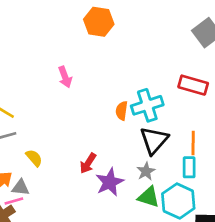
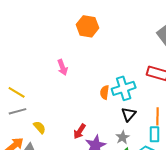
black triangle: (154, 140) -> (129, 114), size x0.7

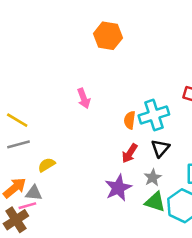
pink arrow: (63, 67) -> (84, 98), moved
yellow semicircle: (40, 127) -> (47, 165), turned -80
red arrow: (80, 131) -> (130, 153), moved

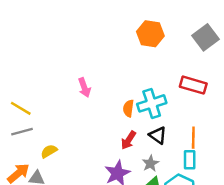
orange hexagon: (108, 36) -> (150, 34), moved
black triangle: (160, 148) -> (158, 135), turned -36

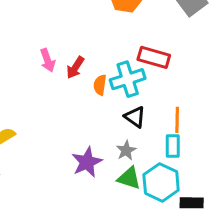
red rectangle: (193, 85) -> (154, 57), moved
red arrow: (128, 140) -> (75, 68), moved

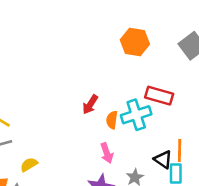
pink arrow: (48, 60) -> (107, 153), moved
black triangle: (135, 117) -> (163, 159), moved

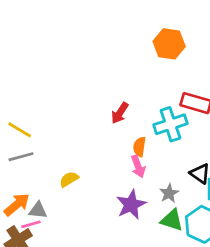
orange semicircle: (112, 120) -> (139, 147), moved
yellow semicircle: (29, 165) -> (69, 179), moved

